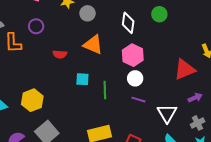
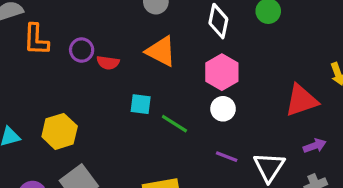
purple circle: (36, 26) -> (82, 50), moved
green line: (105, 90) -> (174, 124), turned -60
purple line: (138, 100) -> (227, 157), moved

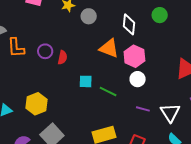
orange triangle: (161, 51) -> (109, 48), moved
red semicircle: (108, 63) -> (62, 57), turned -80

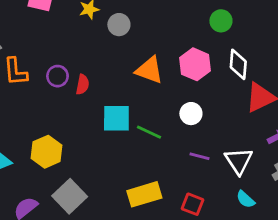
white diamond: (129, 24) -> (238, 64), moved
pink hexagon: (134, 56) -> (195, 64), moved
cyan square: (86, 81) -> (116, 118), size x1.5

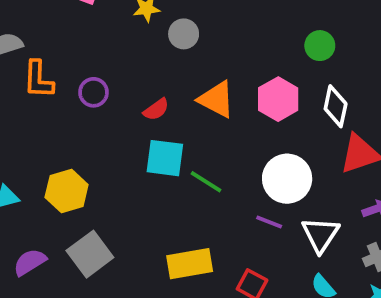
red semicircle: (83, 85) -> (156, 109), moved, turned 36
white circle: (191, 114) -> (287, 179), moved, size x1.6

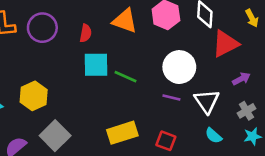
purple circle: (93, 92) -> (42, 28), size x1.5
red semicircle: (156, 109) -> (86, 33), turned -36

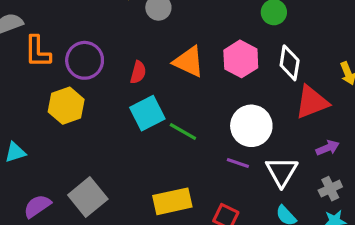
cyan square: (96, 65) -> (147, 113), turned -32
yellow hexagon: (34, 96) -> (66, 106), moved

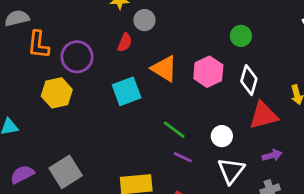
red semicircle: (138, 72) -> (125, 42), moved
cyan square: (147, 113) -> (127, 91), moved
white circle: (251, 126) -> (222, 136), moved, size x0.6
green line: (183, 131) -> (174, 130), moved
purple line: (238, 163) -> (183, 157), moved

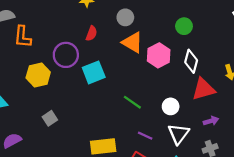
gray circle: (144, 20) -> (125, 17), moved
purple circle: (77, 57) -> (66, 55), moved
orange triangle: (164, 69) -> (132, 42), moved
purple line: (183, 157) -> (145, 136), moved
gray square: (66, 172) -> (50, 118), moved, size x0.6

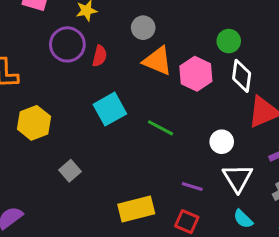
green circle: (184, 26) -> (229, 41), moved
purple circle: (66, 55) -> (67, 44), moved
green line: (132, 102) -> (160, 128), moved
gray square: (50, 118) -> (70, 171), moved

